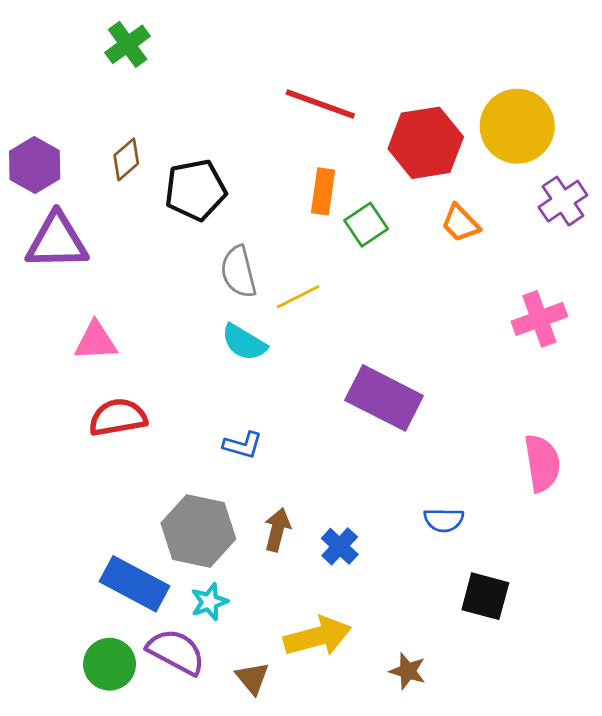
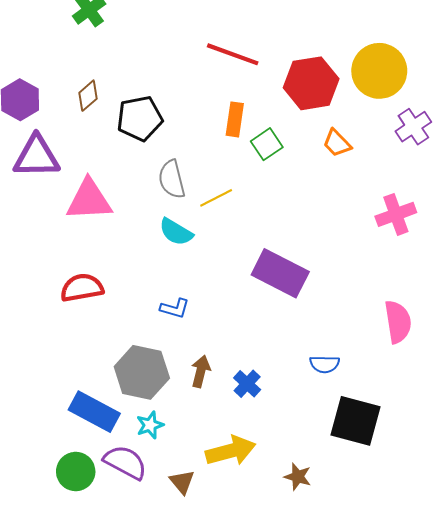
pink triangle: (96, 341) -> (89, 200), moved, size x1.4
black square: (485, 596) -> (356, 421), size x1.4

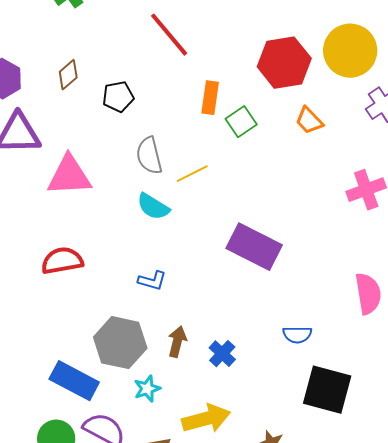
red line: (233, 54) -> (169, 35), moved, turned 30
black pentagon: (140, 118) -> (118, 97), size x0.7
cyan star: (150, 425) -> (147, 389), moved

